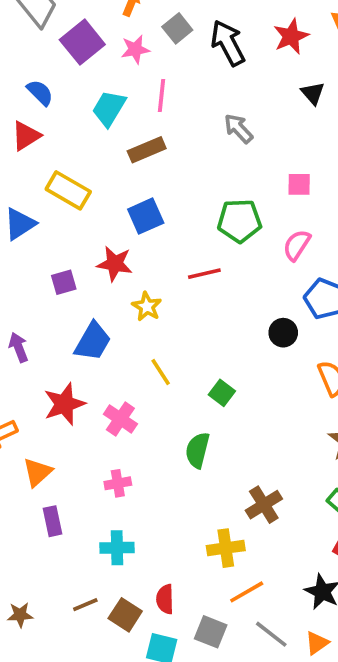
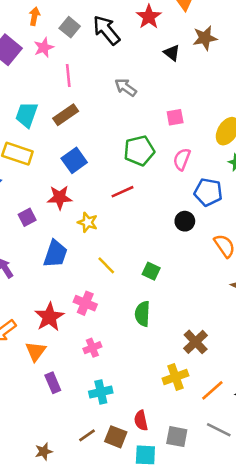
cyan trapezoid: (109, 108) -> (27, 115), moved
red star: (64, 404) -> (49, 317), moved
orange line: (247, 592) -> (212, 390), moved

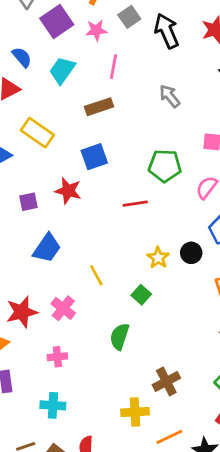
cyan trapezoid: (27, 115) -> (62, 70), moved
yellow star: (88, 222) -> (158, 258), moved

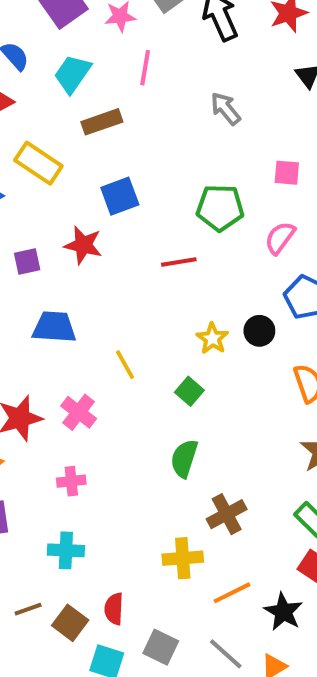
brown rectangle: (99, 107) -> (102, 122), moved
blue trapezoid: (47, 248) -> (54, 327), turned -120
green semicircle: (120, 336) -> (184, 458), moved

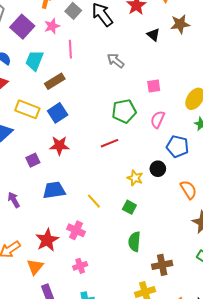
blue square: (120, 196) -> (58, 113), moved
brown cross: (227, 514) -> (162, 265), turned 30

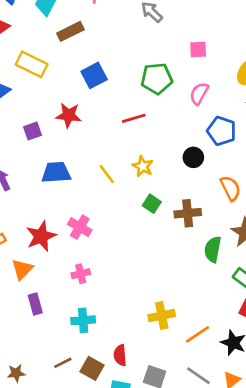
blue square: (58, 113) -> (94, 75), moved
yellow star: (135, 178) -> (143, 166), moved
yellow line: (94, 201) -> (107, 174), moved
green semicircle: (134, 242) -> (213, 249), moved
brown cross: (162, 265) -> (188, 213), moved

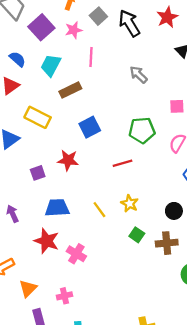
black circle: (193, 157) -> (174, 211), moved
red star: (41, 236) -> (47, 241), moved, turned -30
pink cross: (81, 274) -> (65, 296), moved

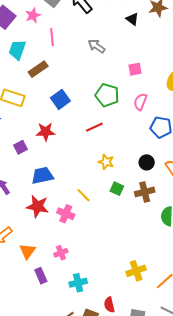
green pentagon: (142, 130) -> (107, 95), turned 30
yellow line: (99, 210) -> (83, 195), moved

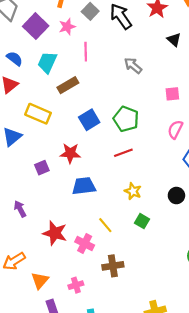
green pentagon: (107, 95) -> (126, 119), moved
blue trapezoid: (42, 176) -> (84, 186), moved
brown cross: (145, 192) -> (113, 266), moved

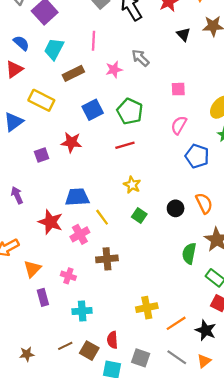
pink star: (67, 27) -> (114, 70), moved
blue trapezoid: (84, 186) -> (77, 197), moved
black circle: (176, 196) -> (176, 208), moved
pink cross: (85, 244) -> (80, 234), turned 30
pink cross: (76, 285) -> (68, 276), turned 32

